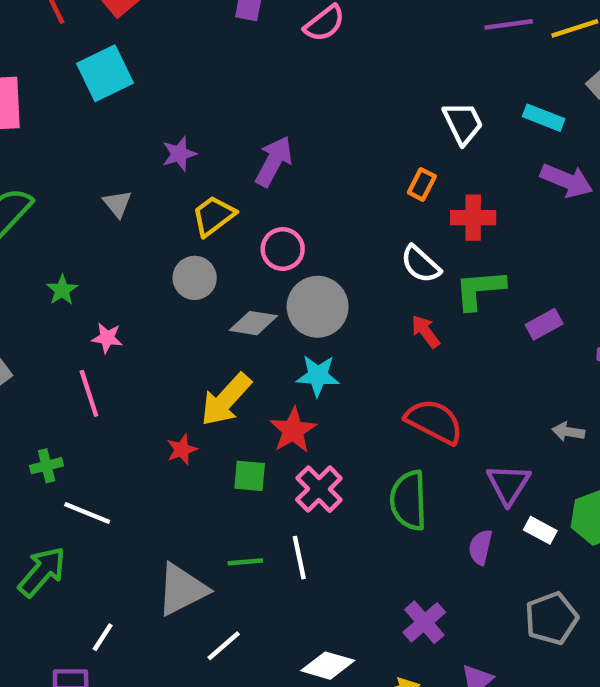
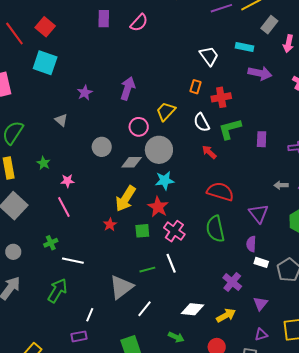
cyan square: (105, 73) -> (45, 63), turned -35
yellow trapezoid: (214, 216) -> (166, 111), moved
white semicircle: (421, 264) -> (202, 122), turned 30
purple rectangle: (544, 324) -> (262, 139), turned -49
white rectangle: (540, 530) -> (261, 262), moved

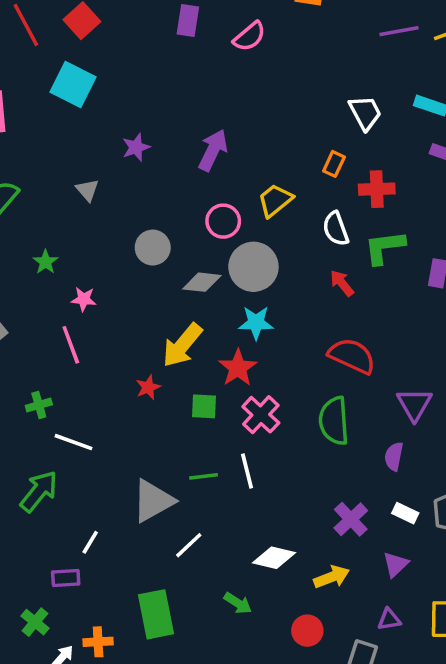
white rectangle: (261, 262) -> (405, 513), moved

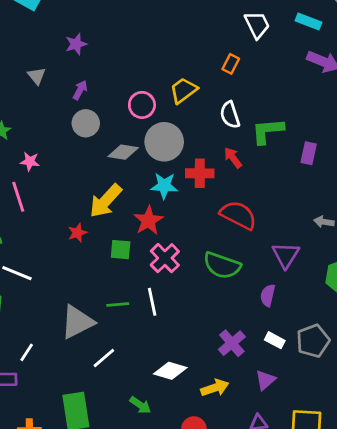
purple arrow: (213, 150) -> (80, 90), moved, size x0.6
red cross: (377, 189) -> (200, 173), moved
green semicircle: (334, 421) -> (222, 265), turned -69

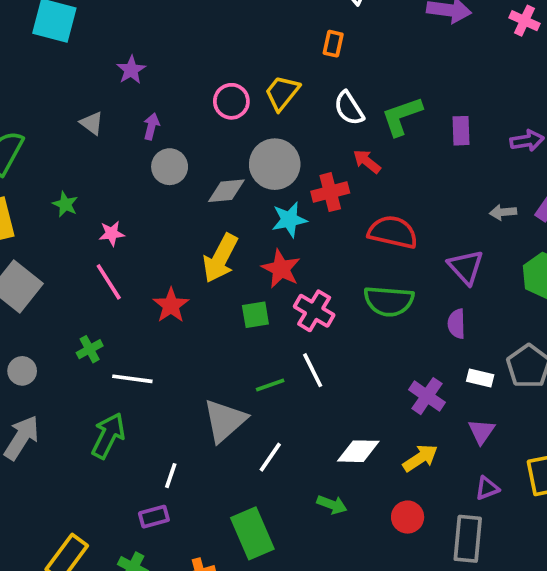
pink circle: (142, 105) -> (231, 101), moved
red star: (77, 233) -> (171, 305), moved, size x1.4

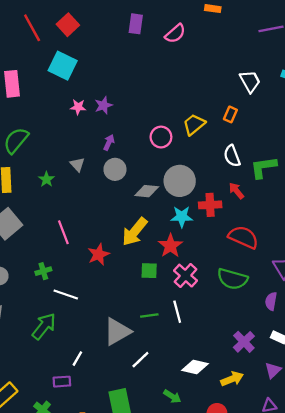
yellow trapezoid: (282, 93) -> (194, 124), moved
gray triangle: (92, 123) -> (77, 164), moved
pink star: (112, 233) -> (78, 107), moved

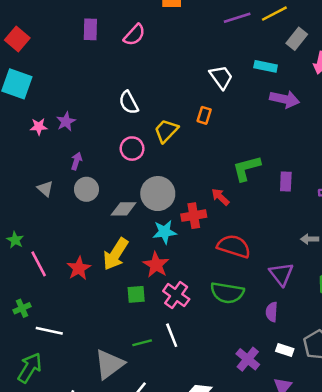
white semicircle: (232, 156) -> (129, 103), moved
green star: (46, 179) -> (15, 240), moved
red star: (99, 254) -> (79, 268), moved

